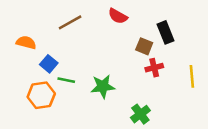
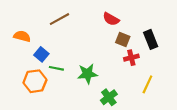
red semicircle: (118, 16) -> (111, 19), moved
black rectangle: (166, 32) -> (151, 39), moved
yellow line: (192, 76) -> (147, 84), moved, turned 30
green cross: (140, 114) -> (109, 97), moved

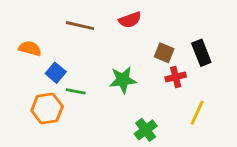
brown line: (60, 19) -> (80, 26), turned 42
red semicircle: (111, 19) -> (130, 20), moved, turned -49
green star: (87, 74) -> (123, 80), moved

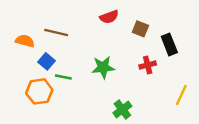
brown line: (80, 26) -> (56, 32), moved
brown square: (164, 53) -> (140, 29), moved
yellow line: (197, 113) -> (181, 95), moved

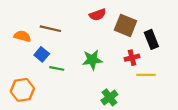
brown square: (140, 29) -> (126, 25), size x1.5
orange hexagon: (39, 91) -> (22, 90), moved
yellow line: (181, 95) -> (146, 75), moved, turned 66

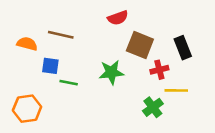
brown square: (126, 25) -> (140, 45), moved
blue square: (42, 54) -> (50, 66), turned -32
green cross: (109, 97) -> (153, 107), moved

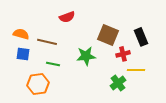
red semicircle: (118, 18) -> (67, 17), moved
brown line: (61, 35) -> (47, 42), moved
blue square: (50, 66) -> (23, 54), moved
orange hexagon: (27, 109) -> (38, 84), moved

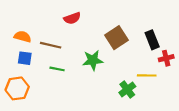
brown square: (108, 35) -> (116, 38), turned 35
red cross: (123, 54) -> (166, 58), moved
orange hexagon: (38, 84) -> (17, 88), moved

